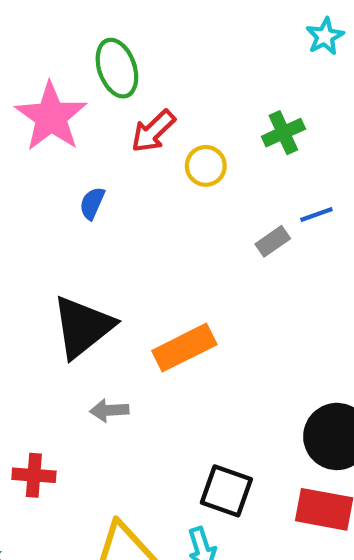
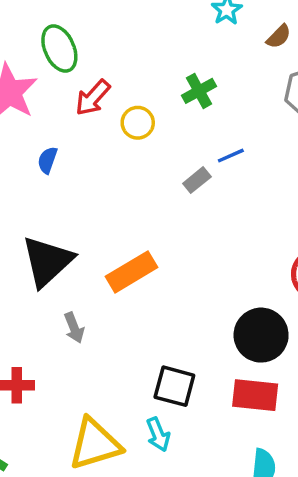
gray arrow: (109, 410) -> (74, 328), turned -104

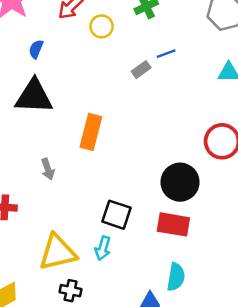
black triangle: (47, 261) -> (34, 97), moved, turned 42
orange rectangle: (131, 272) -> (91, 132), turned -48
cyan arrow: (158, 434) -> (103, 248), turned 35

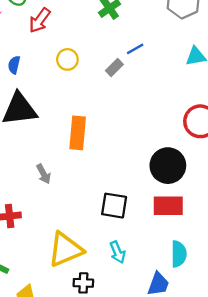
yellow circle: (102, 26) -> (67, 59), moved
cyan arrow: (103, 248) -> (118, 252), moved, turned -30

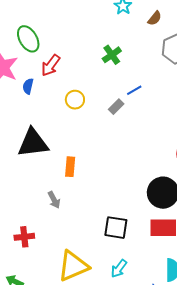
blue semicircle: (14, 65) -> (28, 86), moved
orange rectangle: (78, 133) -> (70, 167), moved, size x0.7
cyan arrow: (118, 252) -> (119, 269), turned 60

